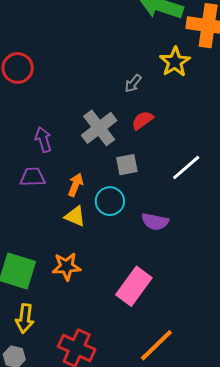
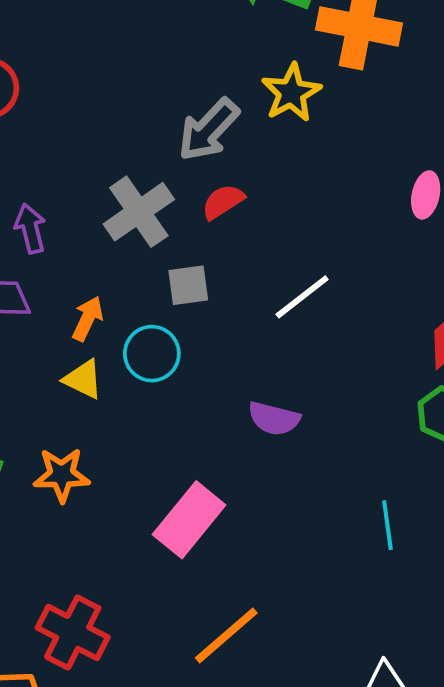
gray arrow: (133, 83) -> (209, 130), size x1.8
purple semicircle: (155, 222) -> (274, 418), moved

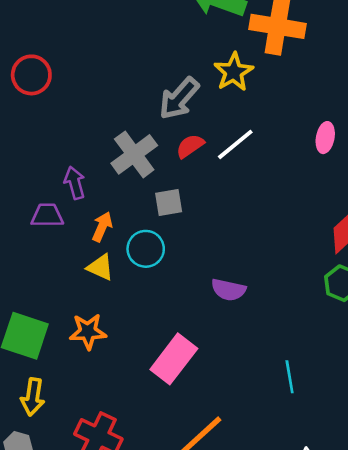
purple arrow: (30, 228) -> (75, 183), moved
white line: (302, 297) -> (235, 144), moved
cyan line: (387, 525) -> (290, 377), moved

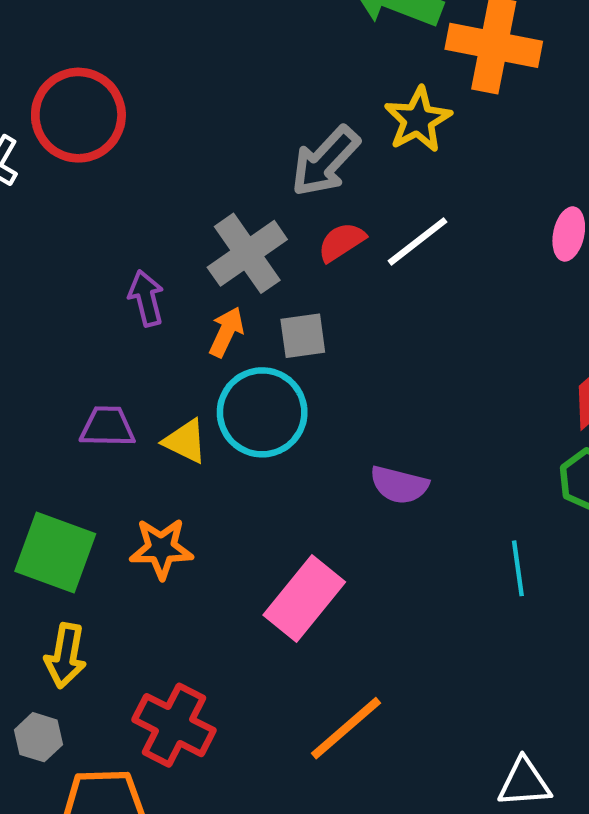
red circle: (31, 75) -> (78, 115), size x1.4
purple trapezoid: (47, 215) -> (107, 427), moved
orange arrow: (102, 227) -> (226, 332), moved
cyan circle: (146, 249) -> (262, 412), size x1.4
cyan line: (290, 377) -> (518, 568), moved

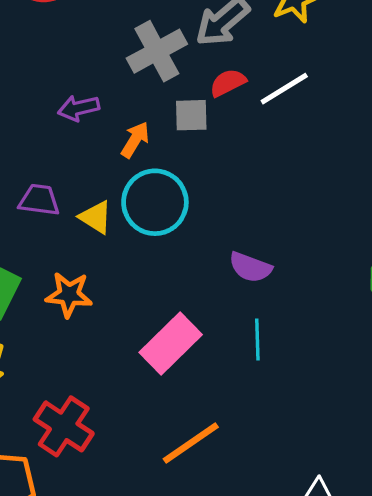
gray cross: (247, 253) -> (157, 51), moved
purple arrow: (146, 298) -> (79, 108), turned -96
gray square: (303, 336) -> (191, 115), moved
cyan line: (518, 568) -> (257, 340), moved

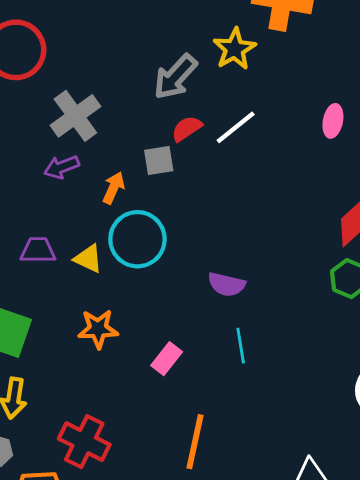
gray cross: (157, 51) -> (75, 116), moved
orange star: (69, 295) -> (98, 329), moved
pink rectangle: (171, 344) -> (167, 359), size x0.6
orange line: (191, 443) -> (195, 442), turned -36

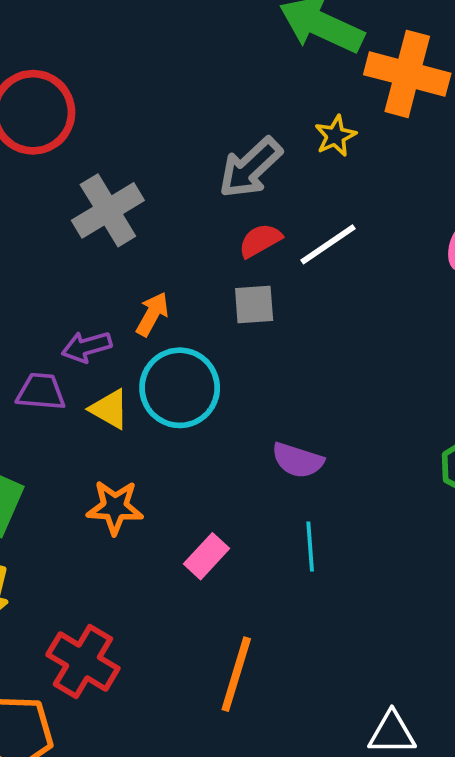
yellow star: (235, 49) -> (335, 136), size x0.7
gray square: (159, 160) -> (254, 304), moved
purple arrow: (62, 167) -> (87, 347), moved

